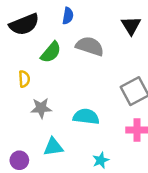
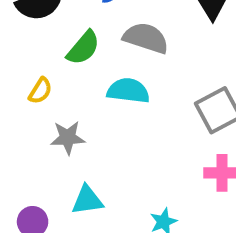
yellow semicircle: (24, 79) -> (40, 91), turned 35
cyan semicircle: (86, 117) -> (128, 91), moved

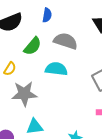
gray star: (68, 138) -> (24, 94), size x1.4

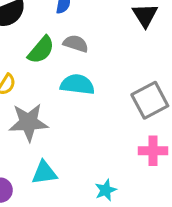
gray semicircle: (66, 41) -> (76, 44), moved, size x0.7

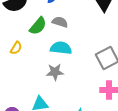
gray star: (28, 122) -> (55, 72), moved, size x0.7

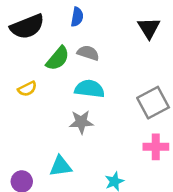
yellow semicircle: (16, 48) -> (27, 89), turned 32

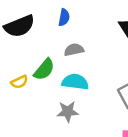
gray semicircle: (88, 53) -> (74, 50), turned -30
green semicircle: (58, 58) -> (44, 69), moved

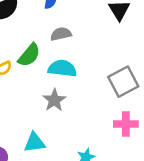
gray star: (68, 112) -> (54, 100), turned -30

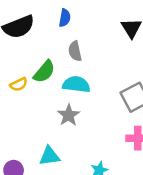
gray semicircle: (61, 34) -> (75, 51), turned -90

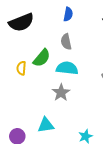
blue semicircle: (65, 18) -> (68, 14), moved
yellow semicircle: (19, 84) -> (21, 68), turned 120

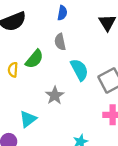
cyan semicircle: (67, 68) -> (79, 70), moved, turned 55
cyan triangle: (46, 125) -> (28, 119), moved, turned -30

